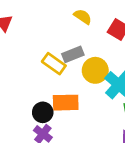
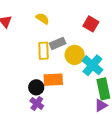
yellow semicircle: (83, 17) -> (42, 19), moved
yellow rectangle: (54, 64) -> (44, 51), turned 54

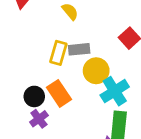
orange rectangle: (53, 80) -> (59, 93), turned 42
purple cross: (37, 103) -> (39, 119), moved

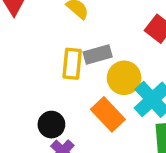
orange rectangle: (59, 93) -> (108, 114), moved

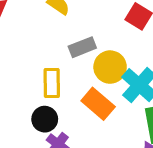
yellow rectangle: (72, 64) -> (52, 83), moved

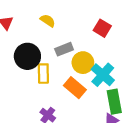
black circle: (45, 119) -> (27, 56), moved, size x1.5

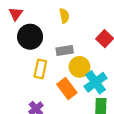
yellow semicircle: (48, 21) -> (64, 16), moved, turned 32
black circle: (27, 56) -> (30, 37), moved

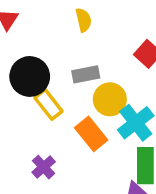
black circle: (30, 37) -> (30, 76), moved
yellow rectangle: (40, 69) -> (49, 105), turned -48

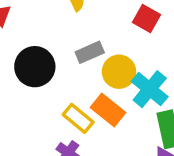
yellow rectangle: (49, 105) -> (78, 118), moved

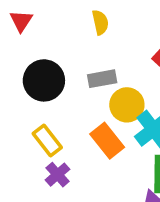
yellow rectangle: (78, 118) -> (47, 141), moved

